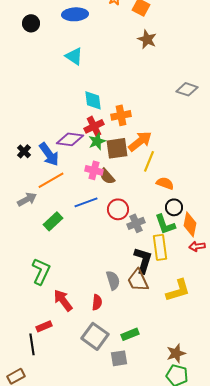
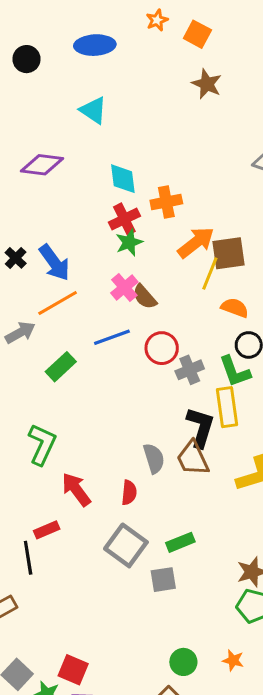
purple diamond: (70, 139) -> (42, 165), moved
brown square: (117, 148) -> (228, 253), moved
pink cross: (94, 170) -> (124, 287), turned 36

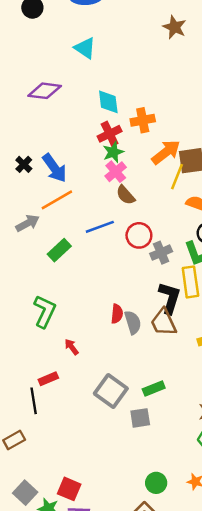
pink cross: (124, 287) -> (116, 172), moved
red arrow: (76, 489) -> (72, 347), size x0.6
red semicircle: (129, 493) -> (117, 314), moved

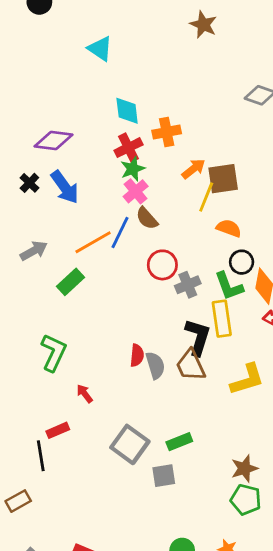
purple diamond: (45, 91) -> (54, 140), moved
orange arrow: (166, 152) -> (193, 169), size x0.7
orange line: (57, 200) -> (93, 242), moved
blue line: (100, 227) -> (120, 232), moved, turned -44

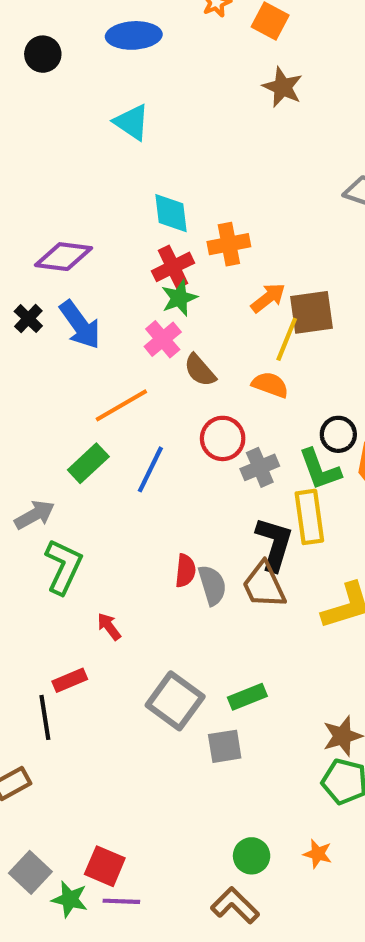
pink cross: (136, 191) -> (163, 339), moved
orange semicircle: (229, 228) -> (270, 385), moved
blue line: (120, 232) -> (150, 469), moved
gray arrow: (34, 251) -> (35, 515), moved

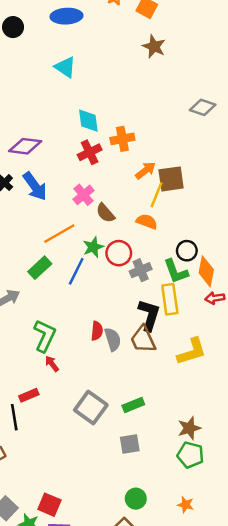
green star: (179, 298) -> (93, 247), moved
green L-shape: (63, 567) -> (45, 336), moved
gray square: (225, 746) -> (130, 444), moved
orange star: (318, 854) -> (186, 505), moved

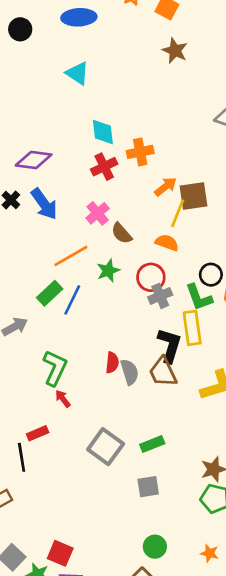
red circle: (119, 253) -> (151, 277), moved
blue line: (76, 271) -> (72, 300), moved

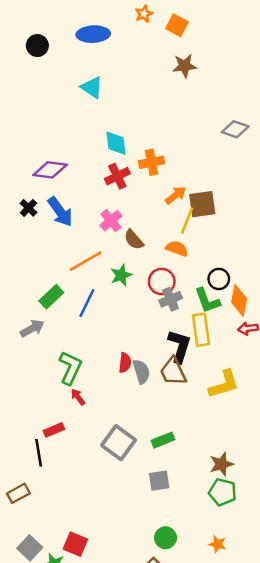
brown star: (175, 51) -> (185, 66), turned -30
green rectangle: (50, 293) -> (51, 297), moved

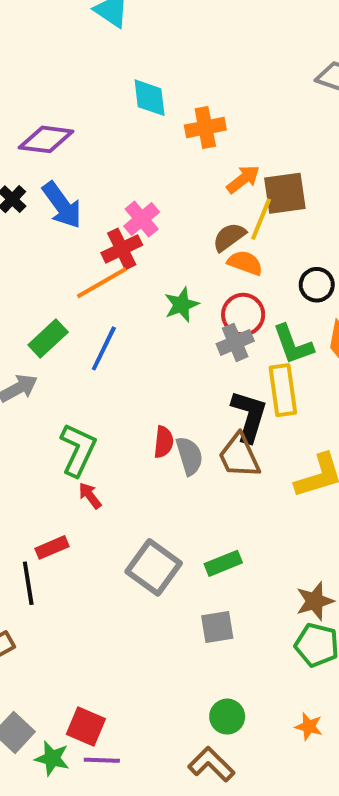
red cross: (117, 176) -> (122, 249), moved
brown semicircle: (134, 240) -> (229, 237), moved, turned 95
green star: (121, 275) -> (181, 305), moved
black circle: (219, 279) -> (317, 285), moved
red circle: (162, 281) -> (243, 315), moved

